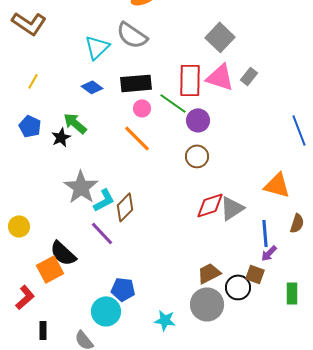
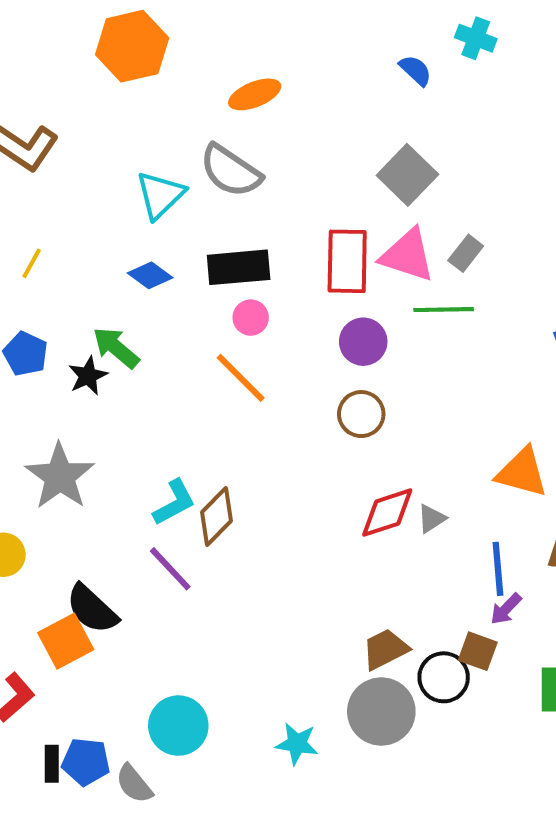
green line: (173, 103) -> (444, 310), moved, turned -36
gray star: (81, 187) -> (60, 476), moved
gray triangle: (232, 208) -> (432, 519), size x0.6
blue pentagon: (123, 289) -> (86, 762), moved

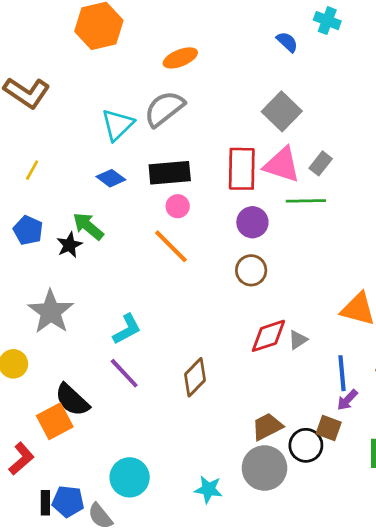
gray semicircle: (231, 171) -> (164, 109), turned 108
brown diamond: (216, 517) -> (195, 377), moved

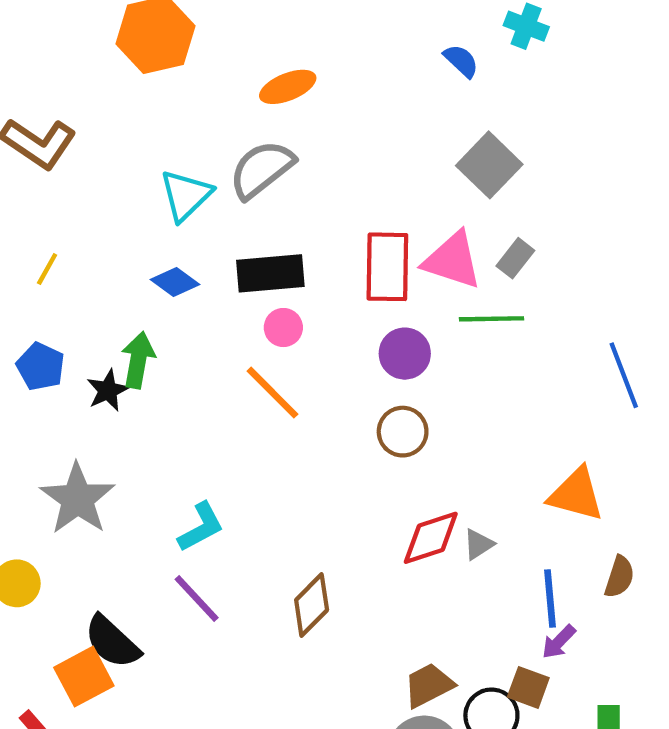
gray square: (282, 111) -> (489, 165), moved
green arrow: (88, 226) -> (138, 360), turned 60

